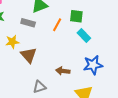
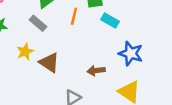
gray rectangle: (28, 23) -> (38, 23), turned 40
blue star: (93, 65) -> (131, 53), turned -30

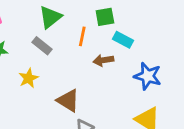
brown triangle: (49, 62) -> (68, 101), moved
brown arrow: (96, 71) -> (103, 60), moved

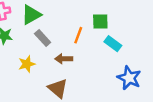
green triangle: (50, 17) -> (31, 15), moved
brown arrow: (103, 60) -> (64, 59), moved

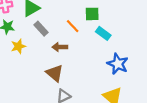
orange line: (78, 35) -> (73, 26), turned -64
yellow star: (27, 64) -> (18, 46), moved

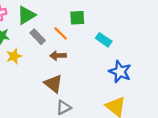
green square: (92, 14) -> (77, 18), moved
orange line: (73, 26) -> (61, 33), moved

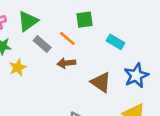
blue star: (120, 72) -> (136, 76), turned 30
brown triangle: (53, 84) -> (101, 82), moved

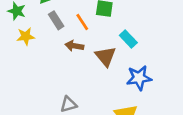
brown triangle: (101, 82) -> (106, 56), moved

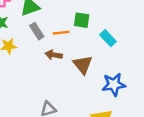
orange line: (82, 22) -> (61, 33), turned -63
cyan rectangle: (128, 39) -> (108, 38), moved

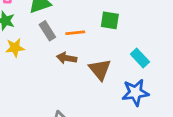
green square: (82, 20) -> (110, 20), moved
cyan rectangle: (108, 38) -> (140, 58), moved

